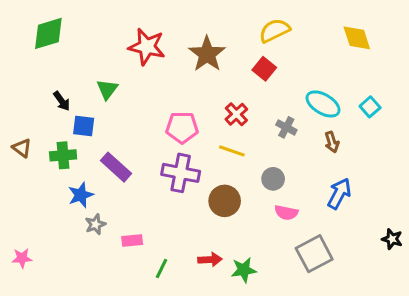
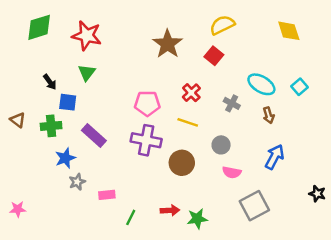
red star: (147, 47) -> (87, 36), moved

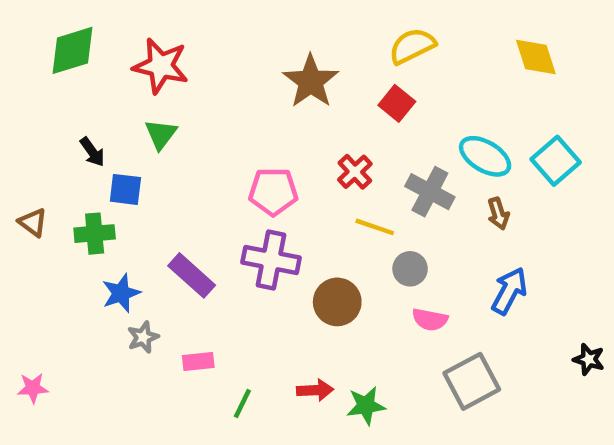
cyan square: (299, 87) -> (556, 161), size x1.5
gray cross: (232, 103) -> (430, 192), size x1.5
yellow line: (188, 122) -> (375, 227), moved
purple rectangle: (94, 135) -> (192, 275), moved

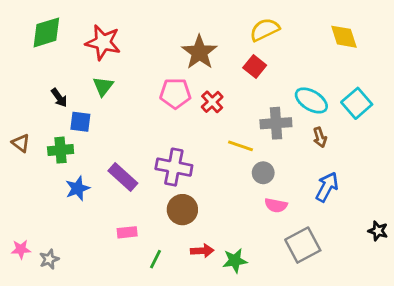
red cross: (355, 172) -> (212, 102), moved
pink pentagon: (273, 192) -> (175, 93), moved
gray cross: (430, 192) -> (276, 123), turned -32
brown circle: (337, 302) -> (182, 210), moved
gray star: (143, 337) -> (49, 259), moved

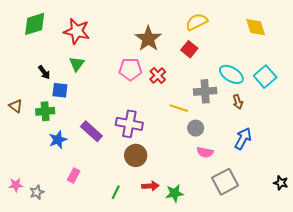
black star: (378, 231) -> (281, 183), moved
pink rectangle: (127, 232) -> (74, 175), moved, turned -56

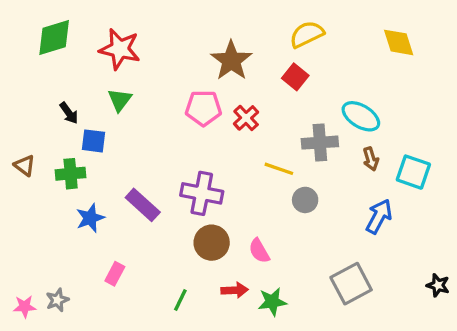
cyan square: (265, 77) -> (413, 172), moved, turned -30
pink semicircle: (205, 152) -> (259, 251), moved, turned 49
pink star: (16, 185) -> (25, 307), moved

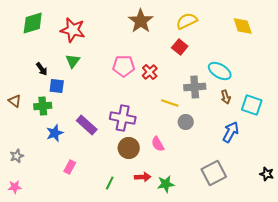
brown star: (231, 61) -> (141, 21), moved
pink semicircle: (259, 251) -> (158, 144), moved
gray star: (57, 300) -> (17, 156), moved

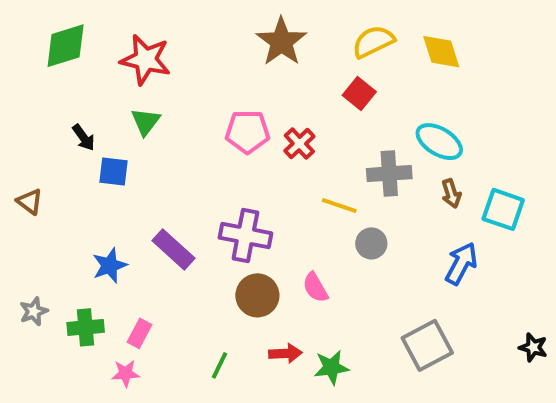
yellow diamond: (243, 26) -> (441, 52), moved
green cross: (43, 106) -> (86, 327), moved
pink star: (15, 187) -> (126, 373), moved

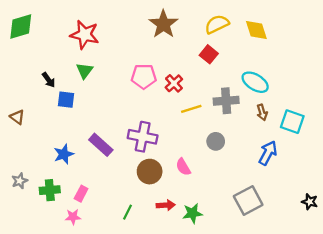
green diamond: (66, 46) -> (21, 27), moved
yellow line: (339, 205) -> (191, 109), moved, turned -36

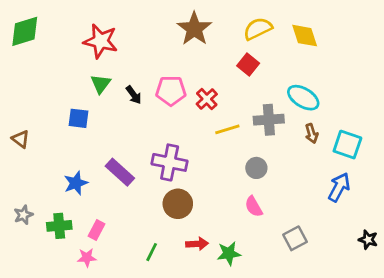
black arrow: (49, 80) -> (134, 95), moved
blue arrow: (268, 153) -> (339, 187), moved
pink semicircle: (183, 167) -> (254, 207), moved
gray square: (248, 201) -> (295, 238), size x0.7

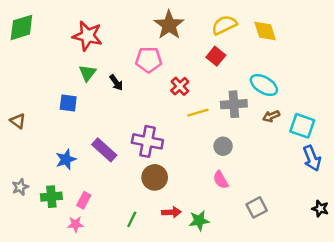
pink pentagon: (171, 91) -> (149, 60), moved
brown arrow: (312, 133) -> (271, 116), turned 84
blue arrow: (339, 187) -> (312, 158), moved, turned 130

